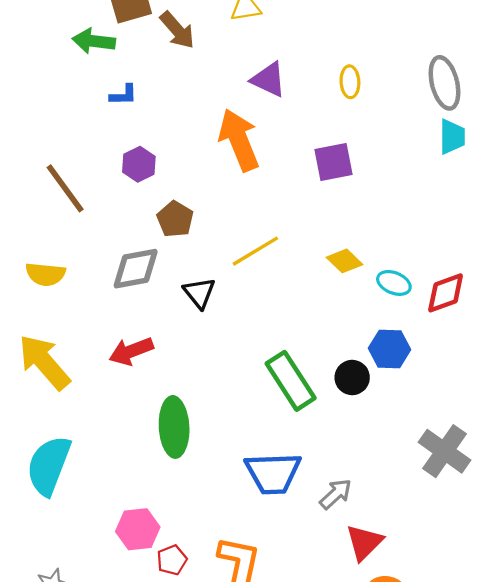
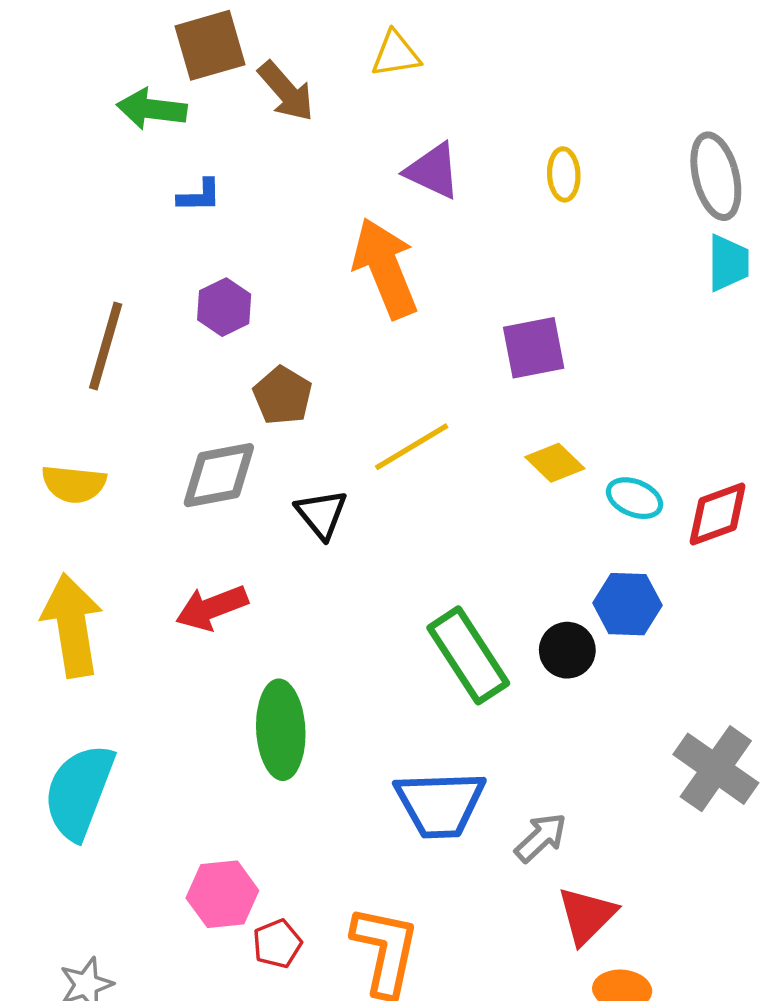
purple square: (333, 162) -> (534, 348), moved
brown line: (65, 188) -> (106, 346), turned 52
yellow arrow: (44, 362) -> (72, 625), turned 32

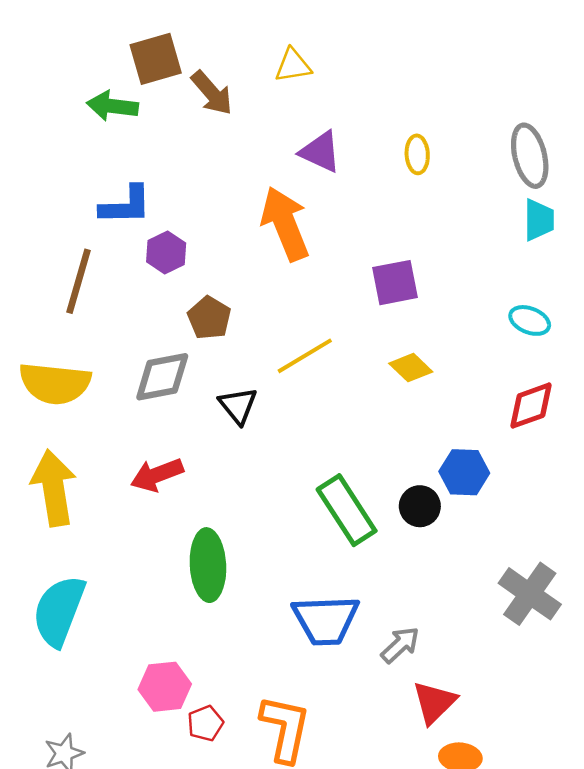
blue L-shape: (199, 196) -> (126, 205), moved, size x1.6
yellow semicircle: (74, 484) -> (55, 383), size x1.5
cyan ellipse: (634, 498) -> (530, 320), moved

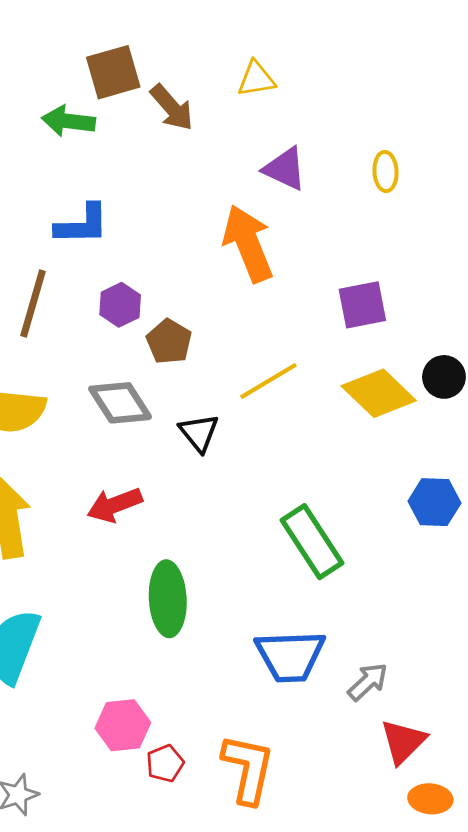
purple hexagon: (166, 252) -> (120, 305), moved
yellow diamond: (411, 368) -> (379, 393), size x1.6
gray diamond: (162, 377) -> (120, 403), turned 68
black circle: (420, 506) -> (444, 377), moved

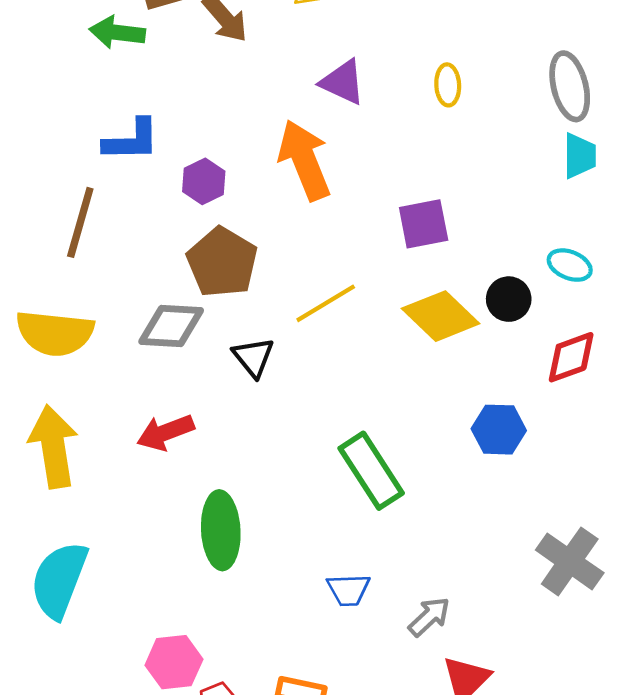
purple hexagon: (120, 305) -> (204, 181), moved
brown pentagon: (169, 342) -> (222, 262), size x1.5
gray diamond: (120, 403) -> (171, 326), turned -54
blue trapezoid: (290, 656) -> (348, 590), size x0.6

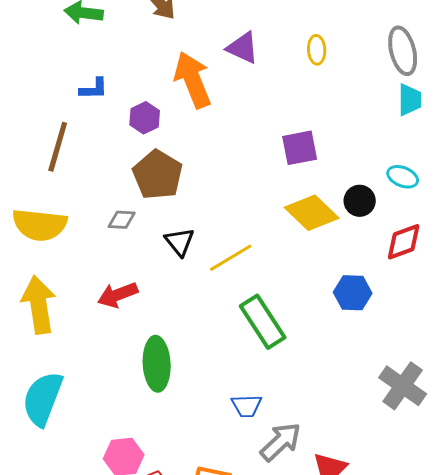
blue L-shape: (131, 140) -> (94, 89), size x0.7
orange arrow: (304, 160) -> (193, 80), moved
yellow line: (326, 303) -> (231, 258), moved
gray diamond: (171, 326) -> (122, 220), size x0.6
gray arrow: (429, 617) -> (281, 442), moved, size x1.4

